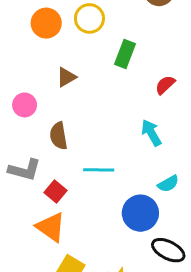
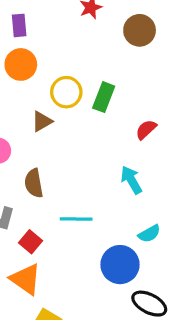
yellow circle: (89, 18) -> (66, 92), moved

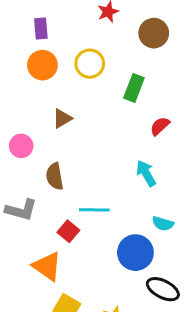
yellow circle: (66, 92) -> (90, 64), moved
green rectangle: (104, 97) -> (134, 88), moved
cyan semicircle: (149, 234) -> (163, 224), turned 45
red square: (31, 242) -> (68, 231), moved

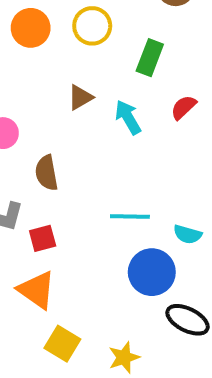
brown triangle: (62, 118) -> (80, 97), moved
cyan arrow: (146, 173) -> (128, 117), moved
cyan line: (94, 210) -> (130, 217), moved
red square: (68, 231) -> (43, 238), moved, turned 35

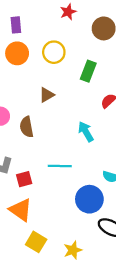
cyan arrow: (128, 117) -> (86, 132), moved
brown semicircle: (47, 173) -> (27, 127), moved
cyan line: (130, 217) -> (60, 166), moved

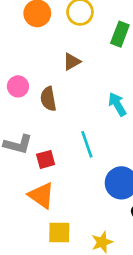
cyan line: (60, 166) -> (87, 144), turned 70
yellow square: (36, 242) -> (59, 233), turned -30

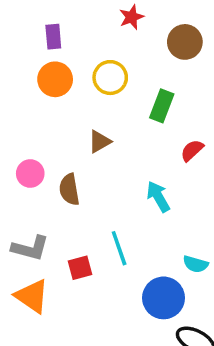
red square: (46, 159) -> (80, 268), moved
orange triangle: (41, 195) -> (32, 296), moved

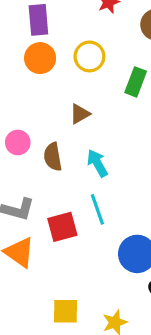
purple rectangle: (53, 37) -> (38, 20), size x1.4
cyan arrow: (158, 197) -> (97, 163), moved
red square: (80, 268) -> (62, 227), size x1.4

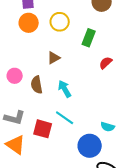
cyan line: (97, 209) -> (65, 118), turned -36
red square: (62, 227) -> (43, 129), turned 30

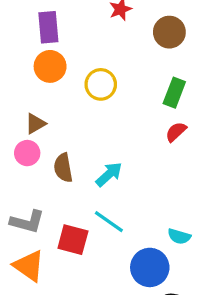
yellow circle: (60, 22) -> (101, 84), moved
green rectangle: (89, 38) -> (174, 93), moved
brown triangle: (54, 58) -> (35, 124), moved
cyan arrow: (65, 89) -> (109, 174), turned 78

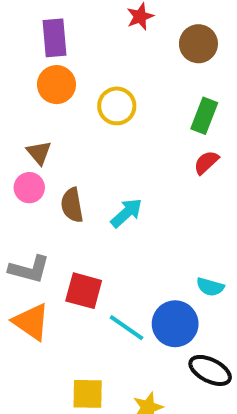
brown triangle: (35, 124) -> (39, 153), turned -40
cyan line: (109, 222) -> (126, 328), moved

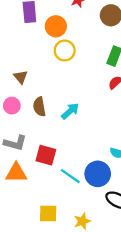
orange circle: (56, 85) -> (56, 26), moved
pink circle: (29, 188) -> (12, 106), moved
orange triangle: (31, 322) -> (16, 173), turned -35

